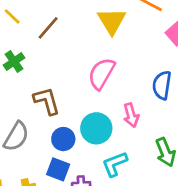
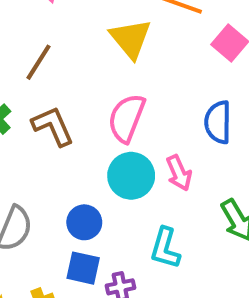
brown L-shape: (47, 101) -> (53, 126), moved
cyan circle: (96, 128) -> (131, 176), moved
cyan L-shape: (115, 164) -> (165, 248), turned -44

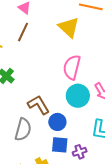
brown line: (39, 62) -> (23, 32), moved
brown L-shape: (53, 126) -> (39, 105), moved

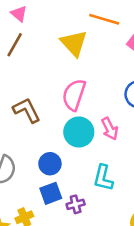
brown L-shape: (39, 105) -> (27, 110), moved
blue square: (60, 145) -> (51, 193), turned -30

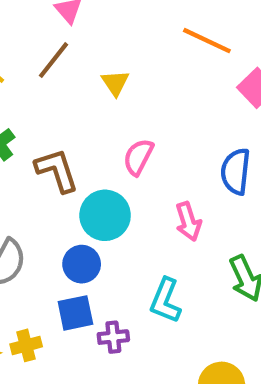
yellow triangle: (74, 43) -> (115, 83), moved, size x0.6
pink semicircle: (74, 95) -> (138, 157), size x0.7
cyan circle: (79, 132) -> (105, 215), moved

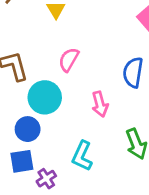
purple cross: (113, 337) -> (46, 179), turned -30

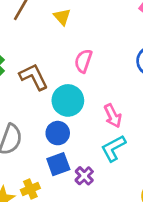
pink arrow: (100, 104) -> (113, 116), moved
cyan L-shape: (82, 156) -> (113, 148), turned 48

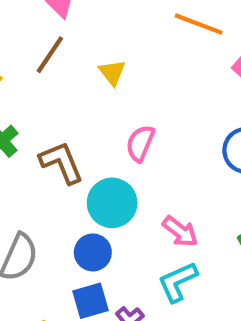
pink arrow: (113, 116) -> (180, 231), turned -30

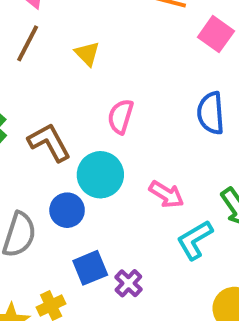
blue circle: (93, 252) -> (67, 210), moved
cyan L-shape: (178, 282) -> (195, 240), moved

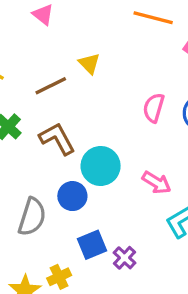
brown line: (28, 43) -> (51, 86), moved, turned 36
pink semicircle: (121, 116) -> (154, 108), moved

